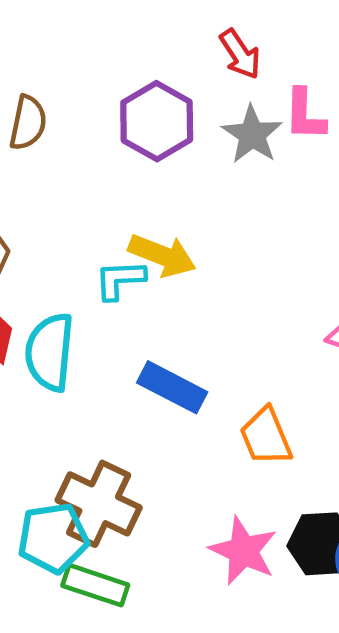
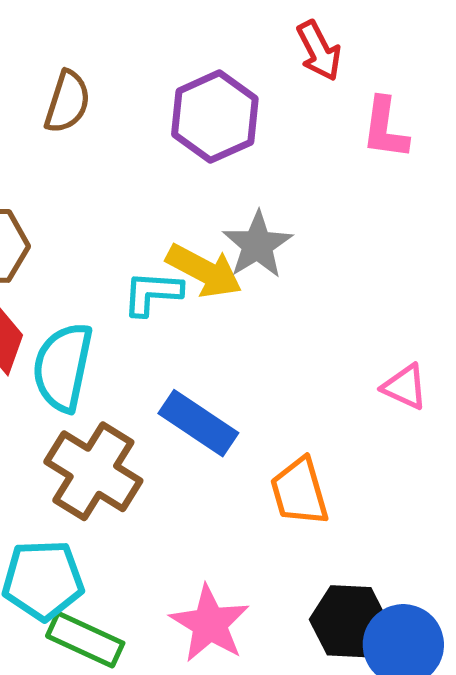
gray star: (252, 134) -> (257, 245), moved
brown cross: (99, 504) -> (93, 471), moved
pink star: (243, 551) -> (210, 624), moved

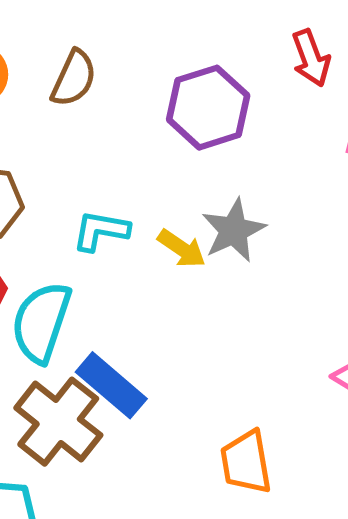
yellow arrow: (204, 271) -> (182, 249), size x0.7
cyan L-shape: (152, 293) -> (101, 231), moved
blue rectangle: (198, 423) -> (111, 385), moved

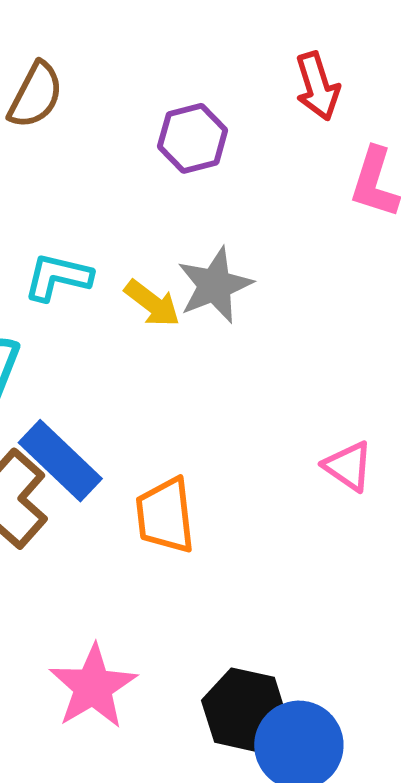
purple hexagon: (208, 108) -> (193, 138), size x0.7
orange trapezoid: (246, 462) -> (165, 516), moved

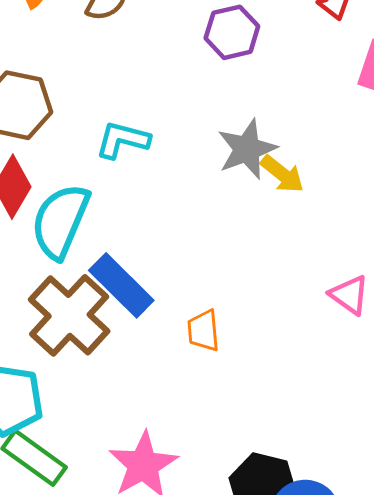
yellow arrow: (152, 303) -> (282, 174), moved
orange trapezoid: (165, 516) -> (203, 331), size x0.7

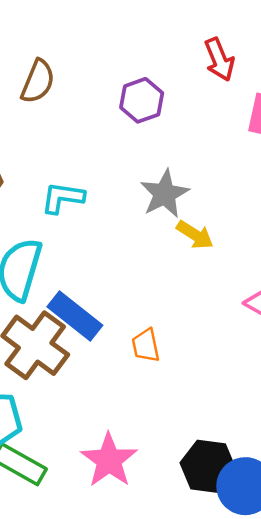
yellow arrow: (282, 174) -> (195, 235), moved

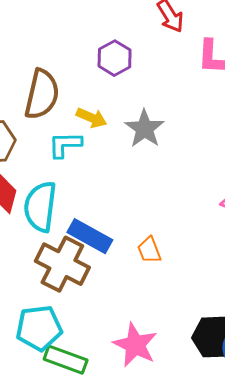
brown semicircle: (38, 81) -> (42, 94), moved, size x1.4
yellow arrow: (195, 235) -> (92, 118), moved

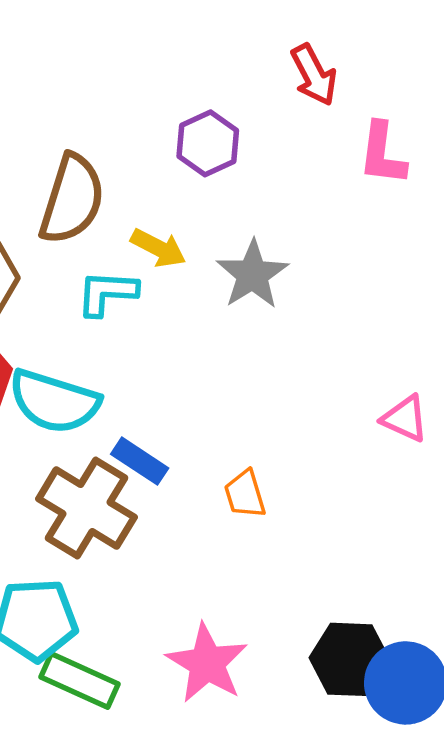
cyan semicircle: (40, 207) -> (54, 401), turned -84
blue rectangle: (90, 236) -> (140, 461), size x0.7

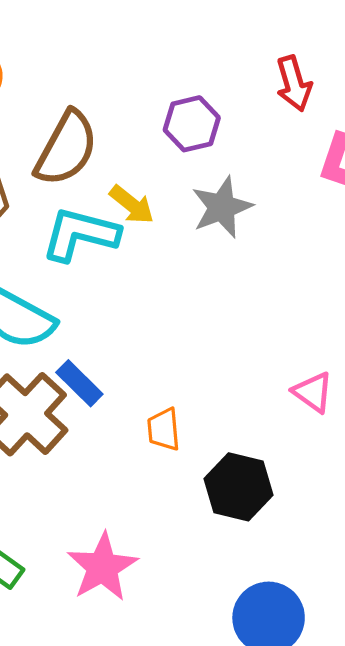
gray star: (252, 274) -> (222, 207), moved
cyan L-shape: (107, 293) -> (80, 234), size x1.4
black hexagon: (350, 659) -> (238, 487), moved

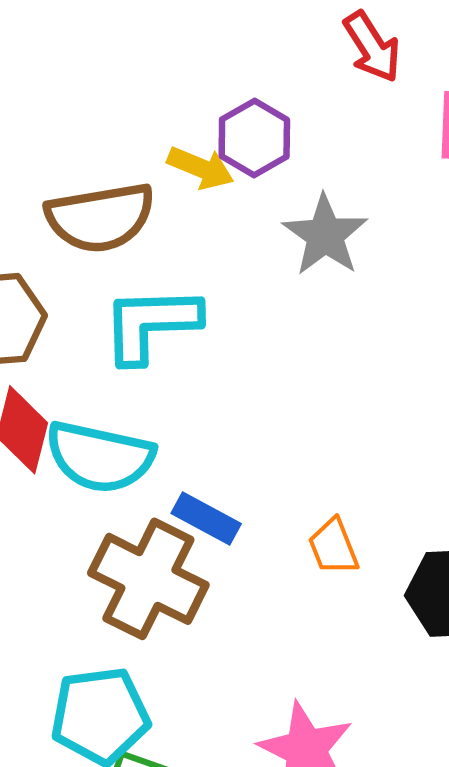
brown semicircle: (66, 148) -> (100, 217), turned 68
yellow arrow: (132, 205) -> (201, 168), moved

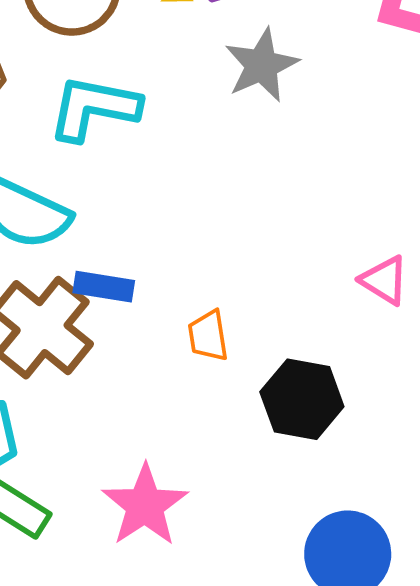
blue rectangle: (206, 518) -> (104, 287), turned -32

